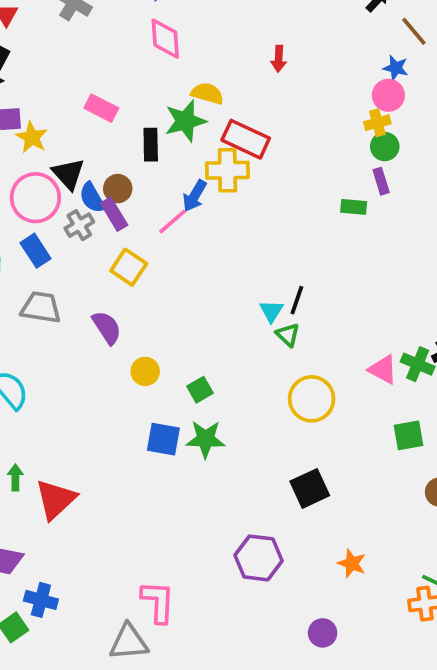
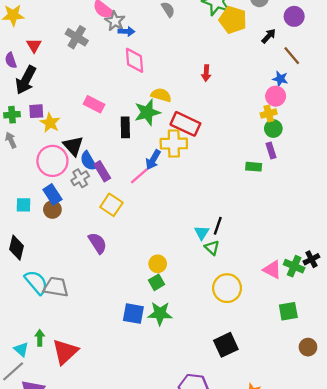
brown circle: (118, 189) -> (52, 209), moved
gray trapezoid: (41, 307) -> (56, 287), moved
yellow circle: (145, 371) -> (158, 264), moved

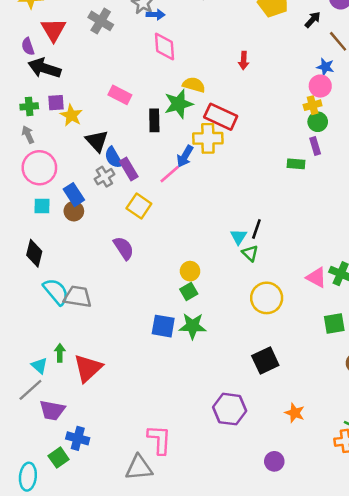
red triangle: (34, 45) -> (53, 30), size x1.5
black arrow: (26, 80) -> (44, 68), turned 80
pink circle: (52, 161) -> (39, 168), moved

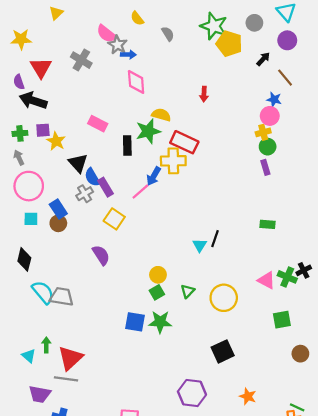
green rectangle: (296, 164) -> (268, 224), moved
green triangle: (250, 253) -> (188, 291), moved, turned 32
gray line: (30, 390) -> (66, 379), moved, turned 50

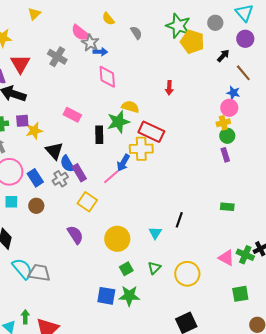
yellow star: (56, 141) -> (34, 131), turned 30
blue rectangle: (58, 209) -> (35, 178), moved
cyan triangle: (200, 245) -> (155, 233), moved
yellow circle: (158, 275) -> (117, 239), moved, size x1.6

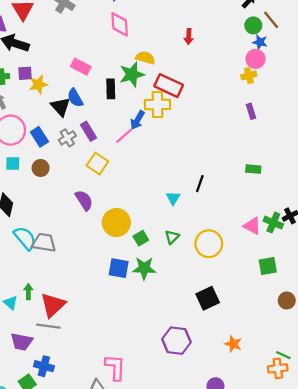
green circle: (227, 136) -> (253, 25), moved
blue semicircle: (67, 164) -> (75, 98), moved
yellow circle: (117, 239) -> (116, 223), moved

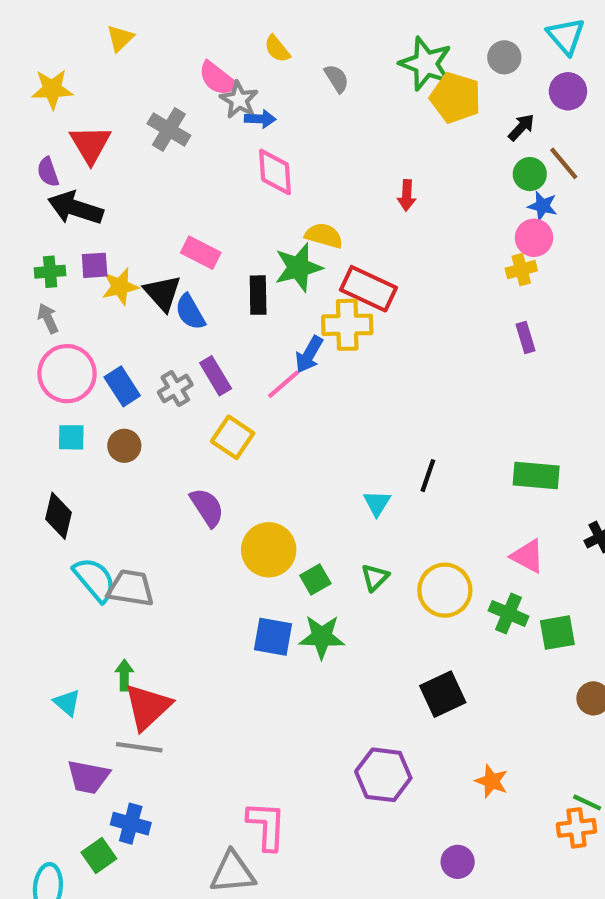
black triangle: (61, 107) -> (163, 293), moved
green rectangle: (253, 169) -> (536, 476), moved, size x1.5
green cross: (273, 223) -> (509, 613), moved
green arrow: (28, 292) -> (124, 675), moved

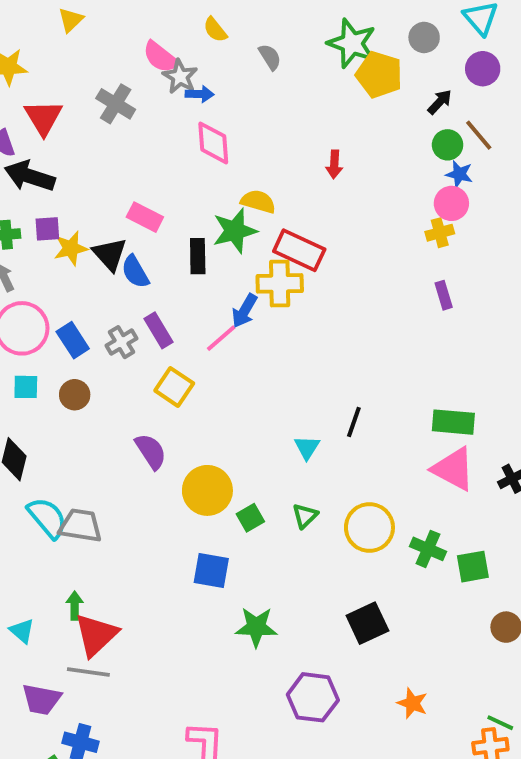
pink triangle: (528, 556) -> (453, 469), moved, size x1.4
green star: (322, 637) -> (256, 627), moved

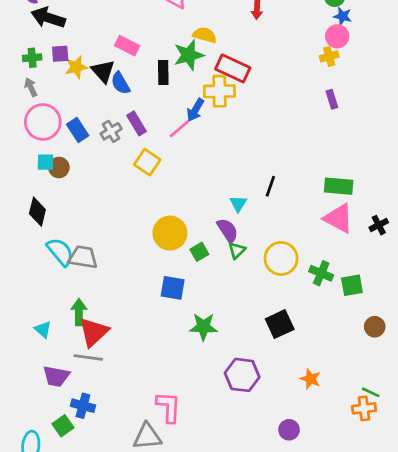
brown circle: (75, 395) -> (59, 167), moved
purple semicircle: (151, 451) -> (227, 230), moved
green arrow: (75, 606) -> (79, 312), size x1.4

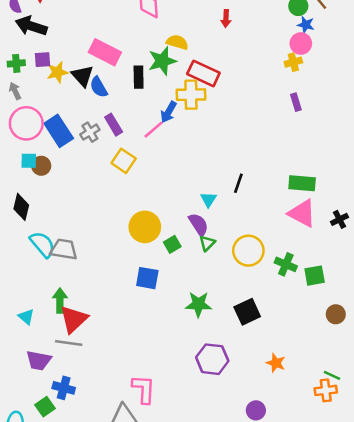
pink rectangle: (127, 46) -> (105, 52), size x1.4
blue rectangle: (78, 130) -> (59, 131), size x1.4
green star: (203, 327) -> (198, 304), moved

